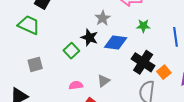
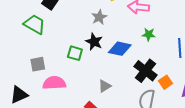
gray star: (103, 18) -> (99, 17), moved
green square: (71, 51) -> (75, 53), turned -35
pink semicircle: (76, 85) -> (54, 83), moved, size x1.6

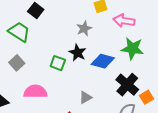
green star: (149, 34) -> (132, 48), size x1.6
gray square: (38, 64) -> (17, 63), moved, turned -35

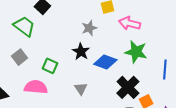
green square: (58, 63) -> (50, 66), moved
gray triangle: (85, 97) -> (81, 89), moved, turned -40

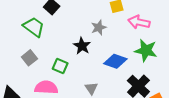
black star: (81, 52) -> (82, 46), moved

